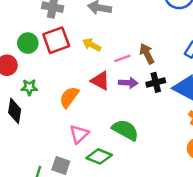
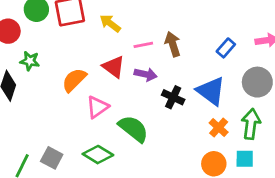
black cross: (156, 82) -> (173, 97), moved, turned 30
pink triangle: (79, 134) -> (97, 107), moved

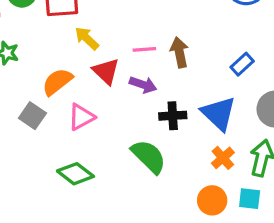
yellow arrow: (110, 23) -> (87, 38), moved
black cross: (173, 97) -> (173, 116), turned -35
green semicircle: (133, 129) -> (149, 156), moved
gray square: (52, 158) -> (32, 116), moved

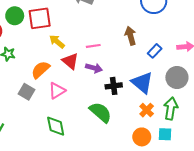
brown arrow: (179, 52) -> (131, 36), moved
green diamond: (75, 174) -> (56, 126), turned 45

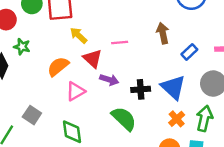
purple arrow: (94, 68) -> (109, 80), moved
gray square: (27, 92) -> (32, 115), moved

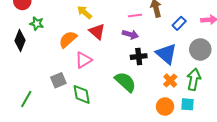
pink line: (120, 43) -> (135, 16), moved
purple arrow: (109, 80) -> (130, 34), moved
gray square: (32, 115) -> (58, 80), moved, turned 35

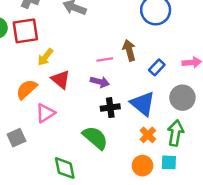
yellow arrow: (84, 12) -> (45, 57), turned -91
green diamond: (82, 94) -> (65, 168), moved

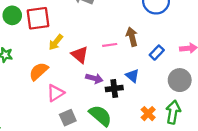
red triangle: (61, 79) -> (80, 55), moved
purple arrow: (100, 82) -> (94, 78), moved
blue triangle: (143, 104) -> (132, 76), moved, size x0.6
gray square: (16, 138) -> (68, 118), moved

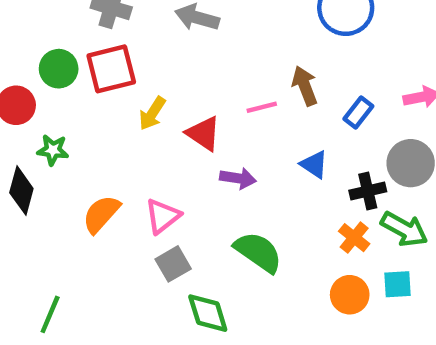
orange semicircle: (39, 71) -> (101, 214), moved
black cross: (114, 88) -> (368, 191), moved
green arrow: (173, 112) -> (404, 229), turned 115
gray square: (68, 118) -> (173, 264), moved

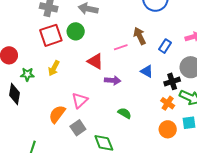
green circle: (59, 69) -> (76, 31), moved
yellow arrow: (152, 113) -> (54, 68), moved
orange semicircle: (101, 214) -> (57, 114), moved
green semicircle: (258, 252) -> (125, 113), size x0.6
gray square: (173, 264) -> (78, 128), moved

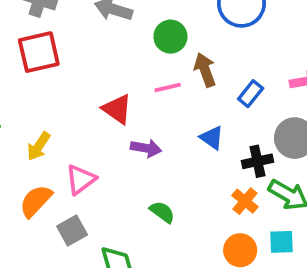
green circle: (76, 31) -> (170, 37), moved
yellow arrow: (54, 68) -> (39, 146), moved

